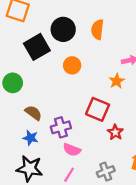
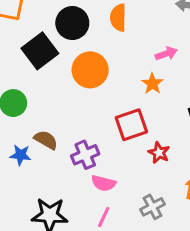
orange circle: (72, 65) -> (90, 70), size x1.5
red square: (98, 109) -> (131, 125), turned -35
blue star: (31, 138) -> (20, 155), moved

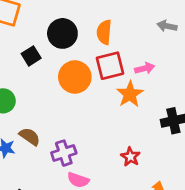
black square: (40, 51) -> (31, 56), size x0.6
orange star: (152, 84) -> (130, 94), size x1.4
red square: (131, 125) -> (110, 66), moved

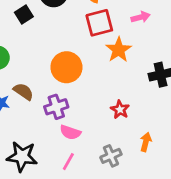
pink arrow: (145, 68) -> (141, 17), moved
orange circle: (75, 77) -> (66, 67), moved

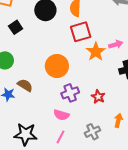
black square: (24, 15) -> (16, 27), moved
pink arrow: (141, 17) -> (116, 44), moved
purple cross: (56, 107) -> (70, 93), moved

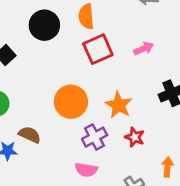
pink arrow: (116, 44) -> (144, 48), moved
orange star: (96, 52) -> (119, 105), moved

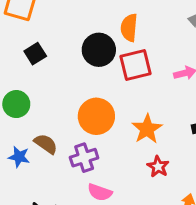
black circle: (44, 25) -> (99, 50), moved
purple cross: (95, 137) -> (84, 158), moved

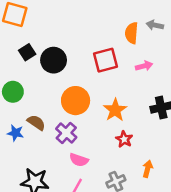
orange semicircle: (129, 28) -> (132, 33), moved
black circle: (99, 50) -> (54, 60), moved
purple cross: (84, 158) -> (66, 133), turned -30

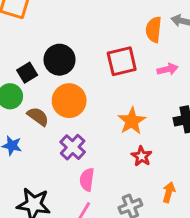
black square: (27, 52) -> (27, 73), moved
orange circle: (76, 101) -> (69, 101), moved
brown semicircle: (36, 123) -> (38, 116), moved
pink semicircle: (79, 160) -> (87, 180), turned 78

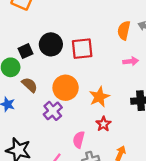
red square: (122, 61) -> (82, 49), moved
orange circle: (69, 101) -> (66, 88), moved
pink semicircle: (87, 180) -> (79, 140), moved

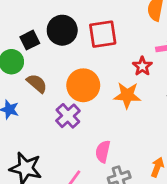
orange star: (99, 97) -> (127, 95), turned 30
red star: (103, 124) -> (142, 66), moved

